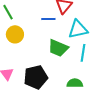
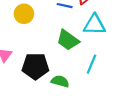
cyan line: (83, 53) -> (91, 64), moved
green semicircle: (75, 83) -> (60, 81), moved

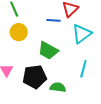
cyan triangle: (95, 25) -> (82, 34), turned -30
green trapezoid: (68, 40) -> (48, 51), moved

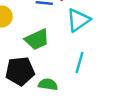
green trapezoid: (48, 51) -> (37, 39), turned -55

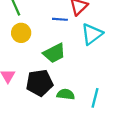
cyan line: (80, 62) -> (95, 98), moved

